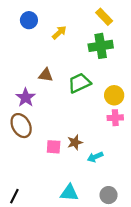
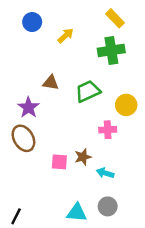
pink cross: (115, 118) -> (108, 130), moved
cyan arrow: (95, 157) -> (105, 173), turned 40
gray circle: (109, 195) -> (108, 206), moved

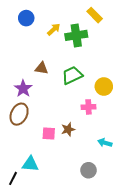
green cross: (111, 50) -> (76, 35), moved
brown ellipse: (23, 138) -> (19, 114), turned 55
cyan arrow: (105, 173) -> (105, 143), moved
cyan triangle: (77, 213) -> (30, 164), moved

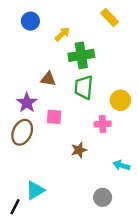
green cross: (76, 35) -> (81, 55), moved
green trapezoid: (72, 75) -> (84, 87), turned -60
pink square: (49, 133) -> (54, 117), moved
cyan triangle: (30, 164) -> (35, 190), turned -36

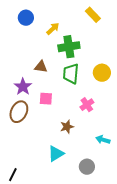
yellow circle: (120, 100) -> (102, 73), moved
pink cross: (103, 124) -> (87, 105), turned -32
cyan triangle: (35, 190) -> (56, 154), moved

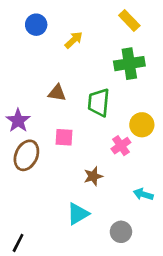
green cross: (69, 47) -> (129, 64), moved
yellow circle: (102, 73) -> (142, 125), moved
purple star: (23, 87) -> (18, 121), moved

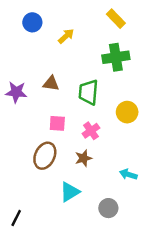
purple star: (18, 121) -> (16, 92), moved, turned -30
pink cross: (121, 146) -> (91, 131), moved
brown ellipse: (26, 155) -> (45, 156), moved

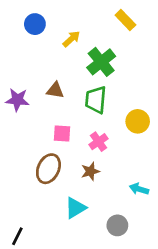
green cross: (116, 57) -> (101, 62), moved, turned -30

